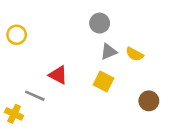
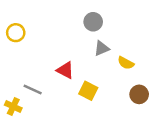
yellow semicircle: (135, 54) -> (126, 63), moved
red triangle: (58, 75) -> (65, 70), moved
yellow square: (103, 81) -> (88, 91), moved

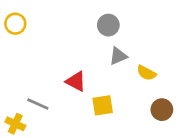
yellow circle: (16, 33) -> (15, 24), moved
yellow square: (88, 91) -> (103, 105), turned -36

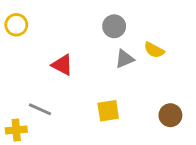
yellow semicircle: (146, 73) -> (154, 50), moved
red triangle: (76, 81) -> (62, 65), moved
yellow cross: (15, 124) -> (16, 130), turned -30

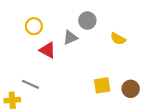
yellow circle: (16, 25) -> (34, 26), moved
gray triangle: (124, 59) -> (70, 38), moved
yellow square: (108, 111) -> (102, 85), moved

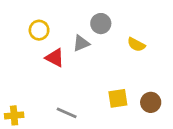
gray line: (30, 84) -> (67, 113), moved

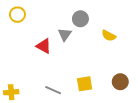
yellow circle: (39, 30) -> (17, 15), moved
gray triangle: (81, 43) -> (65, 35), turned -32
yellow square: (118, 98) -> (85, 84), moved

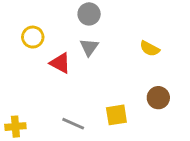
yellow circle: (17, 15) -> (33, 37), moved
gray circle: (80, 19) -> (89, 14), moved
brown circle: (120, 82) -> (158, 98), moved

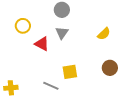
yellow semicircle: (150, 49) -> (104, 34), turned -72
yellow square: (116, 115) -> (70, 72), moved

